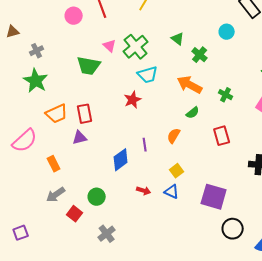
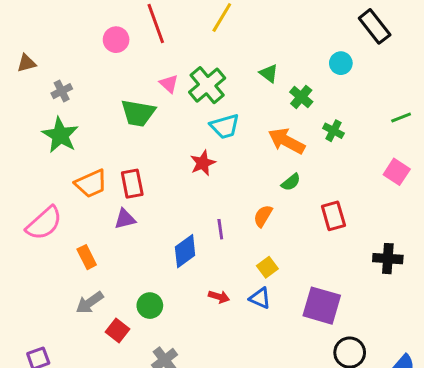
green cross: (226, 95) -> (333, 131), moved

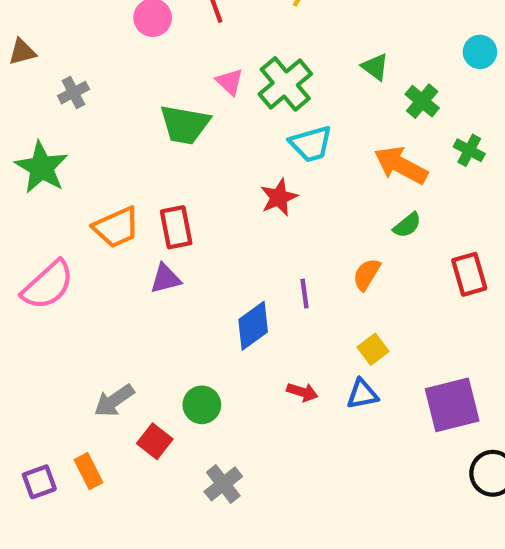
green star: (60, 135) -> (41, 167), moved
orange rectangle: (87, 257) -> (88, 471), moved
blue triangle: (260, 298) -> (362, 394), turned -35
purple square: (322, 306) -> (452, 405), turned -30

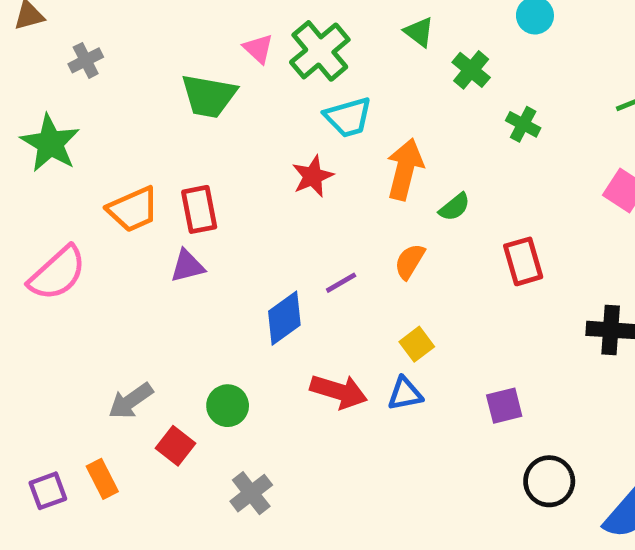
orange arrow: (401, 165) -> (405, 169), moved, turned 76
purple line: (305, 294) -> (341, 283), turned 68
red arrow: (302, 392) -> (339, 391), size x1.6
purple square: (452, 405) -> (504, 406), size x0.6

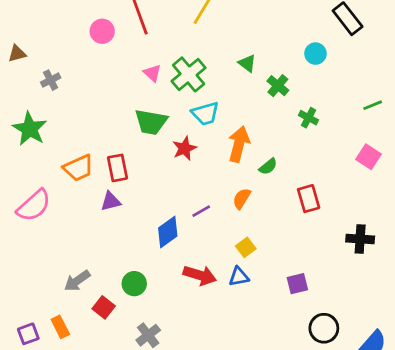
green trapezoid: (209, 96) -> (151, 122), moved

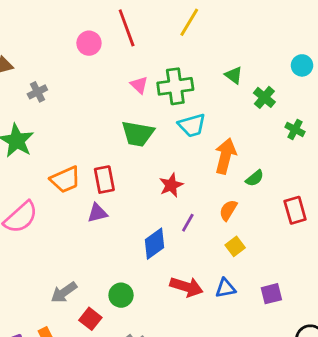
green cross: (189, 74) -> (175, 86), turned 32
red star: (184, 148) -> (171, 185), moved
purple line: (201, 211) -> (188, 223), turned -30
yellow square: (246, 247) -> (235, 246), moved
purple square: (297, 284) -> (271, 294), moved

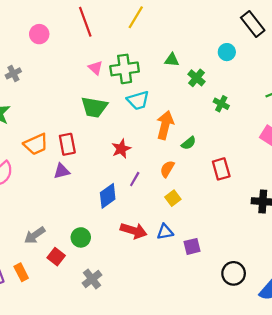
pink circle: (89, 43) -> (39, 34), moved
green triangle: (234, 75) -> (172, 60), turned -32
purple square: (271, 294) -> (192, 246), moved

